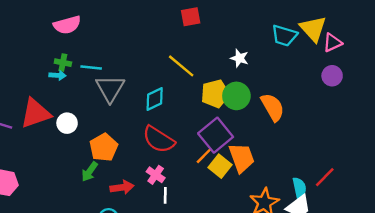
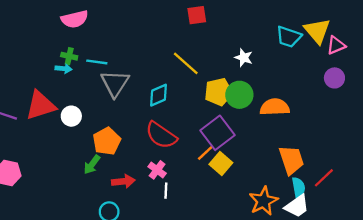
orange semicircle: (273, 107) -> (275, 107), turned -64
orange trapezoid: (242, 158) -> (291, 160), moved

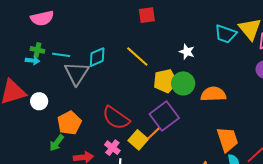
cyan diamond: (159, 95) -> (97, 57), moved
yellow square: (221, 164) -> (138, 140), moved

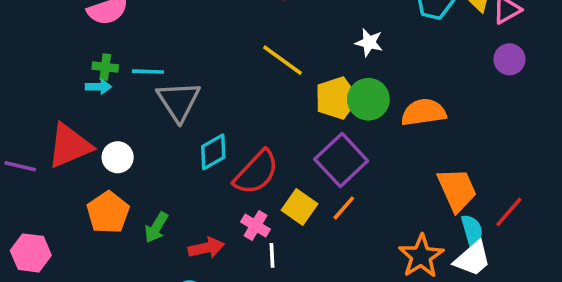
cyan diamond: (97, 57) -> (213, 152), moved
red semicircle: (116, 118) -> (256, 172), turned -76
orange pentagon: (69, 123) -> (108, 212), moved
orange line: (154, 133) -> (344, 208), moved

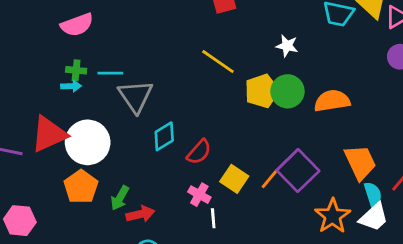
white circle: (118, 157) -> (88, 142), size x1.8
purple square: (341, 160) -> (298, 171), moved
red semicircle: (256, 172) -> (199, 152), size x0.7
red arrow: (206, 248) -> (140, 214), moved

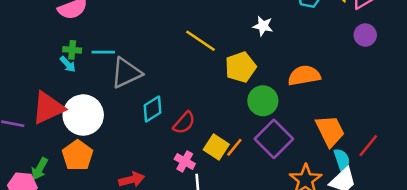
cyan arrow: (71, 86) -> (68, 64), turned 48
green circle: (288, 91) -> (263, 101), moved
gray triangle: (135, 96) -> (126, 73), turned 40
orange line: (270, 179) -> (234, 147), moved
green arrow: (120, 198) -> (40, 169), moved

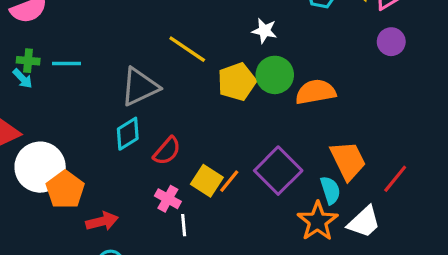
gray triangle: (126, 73) -> (140, 87), moved
green circle: (263, 101) -> (275, 75), moved
white circle: (83, 115) -> (40, 167), moved
orange pentagon: (77, 155) -> (65, 190), moved
cyan semicircle: (342, 160) -> (330, 190), moved

